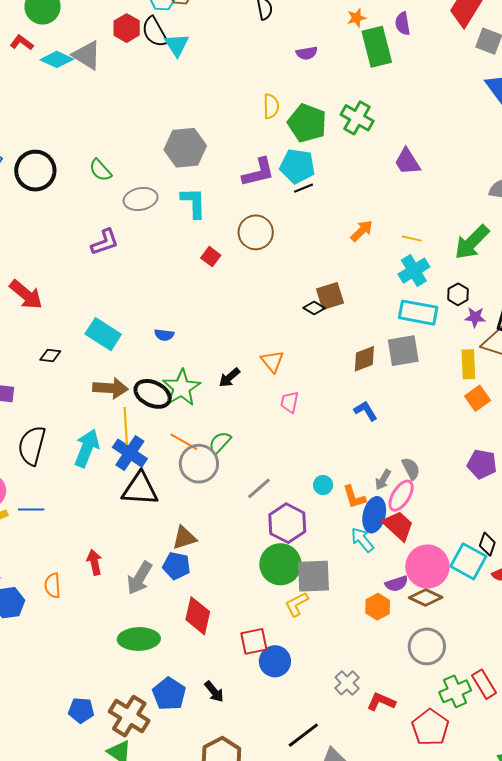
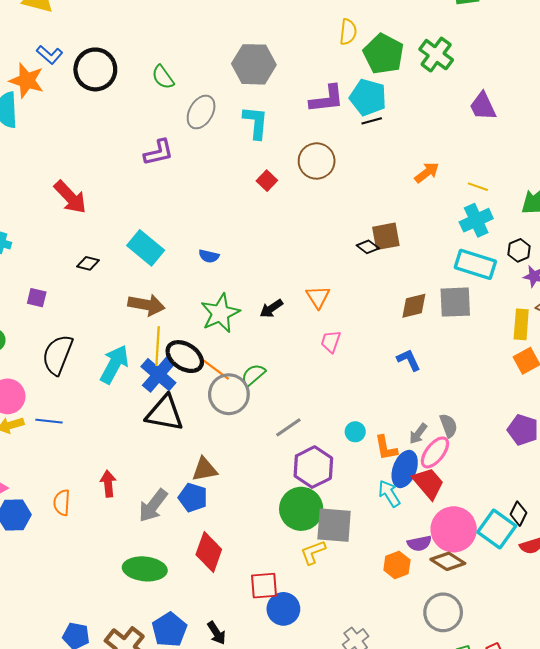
gray ellipse: (141, 199) -> (201, 112), turned -56
black ellipse: (153, 394) -> (185, 357), moved

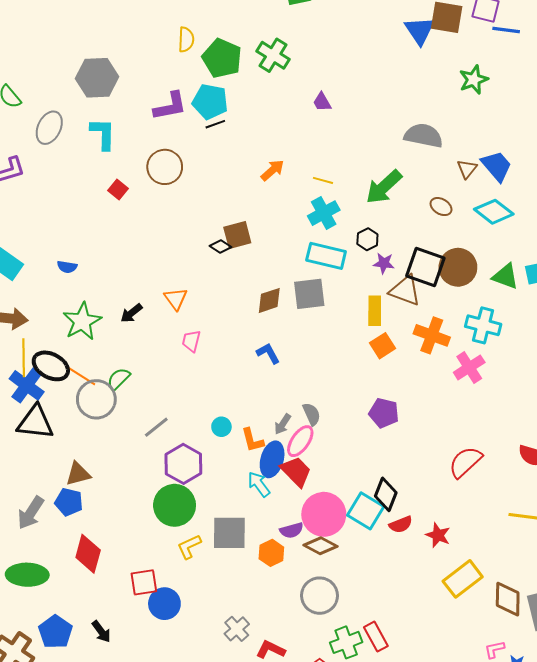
purple trapezoid: (483, 106) -> (322, 102), size x0.7
black diamond: (519, 514) -> (386, 494), size x1.4
gray square: (334, 525) -> (229, 533), moved

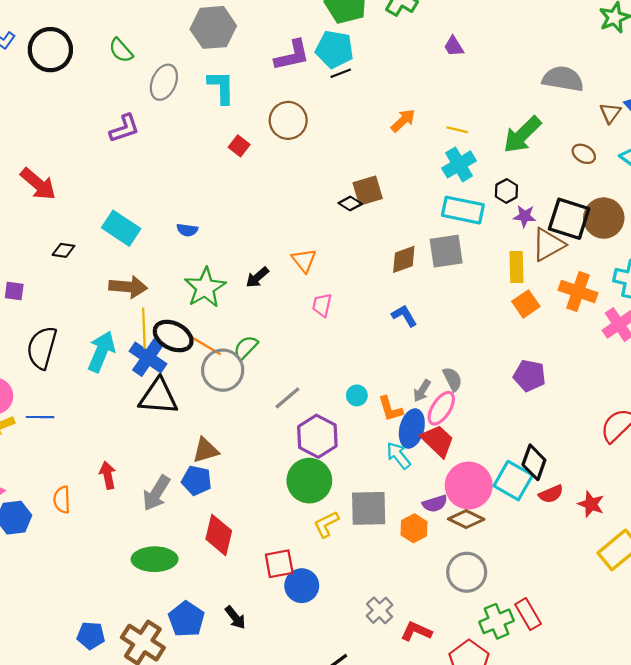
brown triangle: (405, 291) -> (548, 245), turned -48

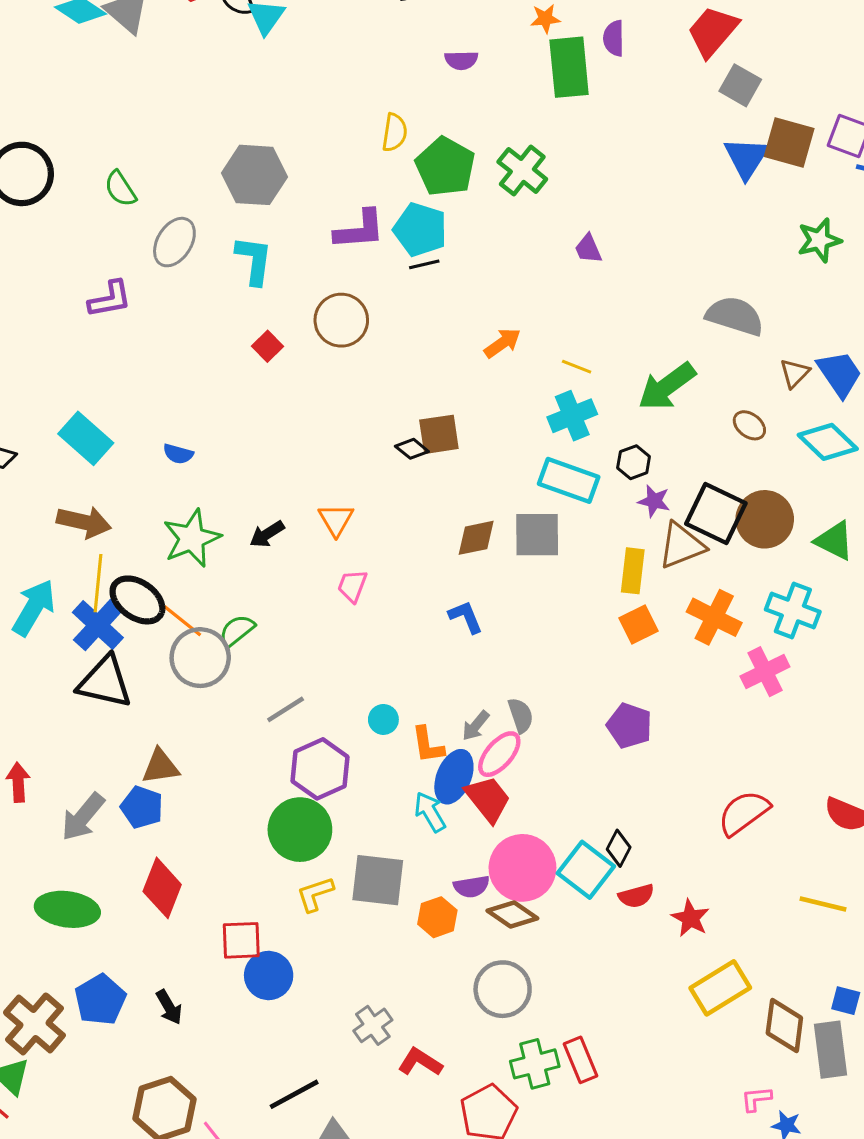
black diamond: (534, 462) -> (619, 848), size x0.7

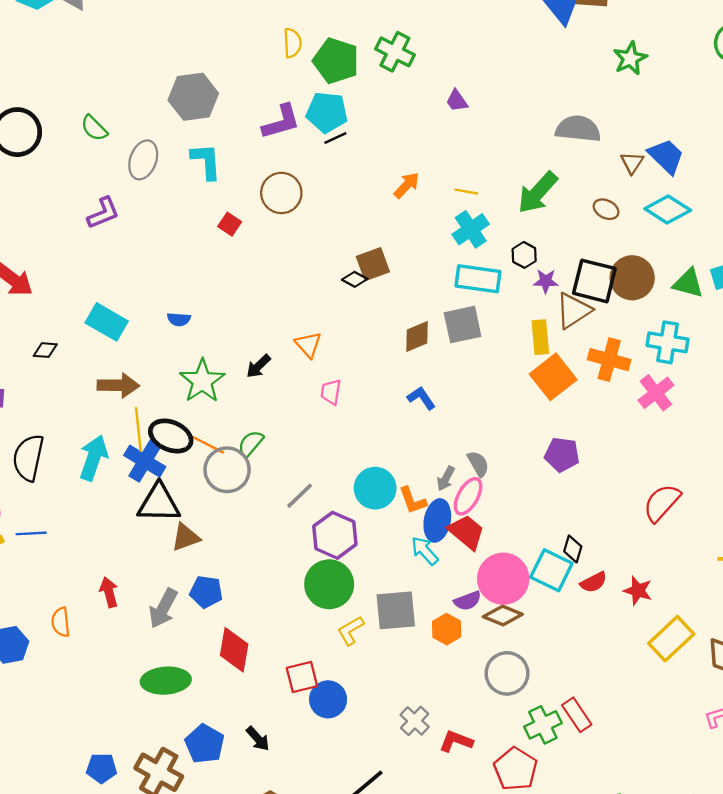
orange square: (639, 624) -> (553, 377), size x1.5
cyan circle: (383, 719) -> (375, 488), size x1.8
brown triangle: (160, 767) -> (186, 537), moved

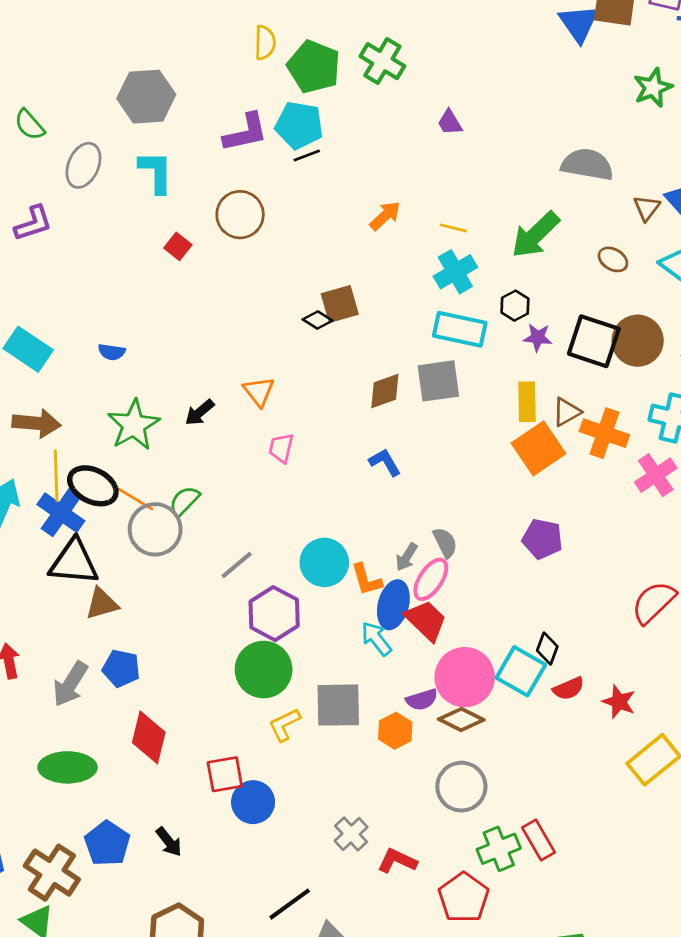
brown triangle: (573, 311) -> (567, 412), moved, size x0.7

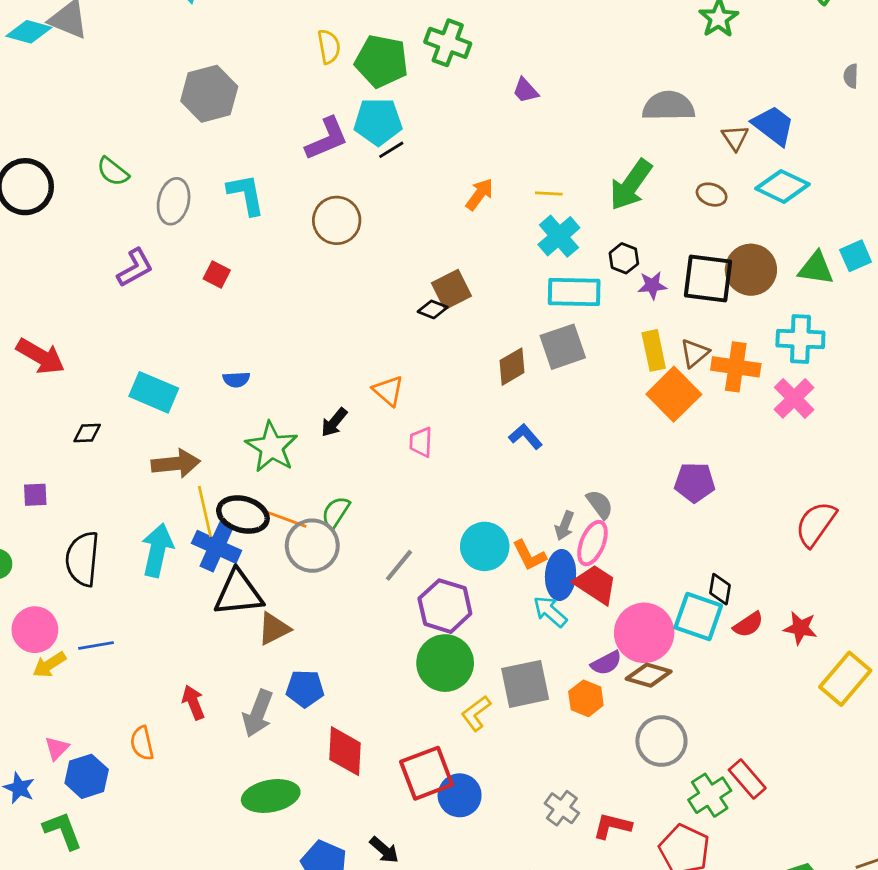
gray hexagon: (146, 97) -> (209, 94), moved
red square: (178, 246) -> (217, 274), moved
red square: (225, 774) -> (427, 773), size x1.4

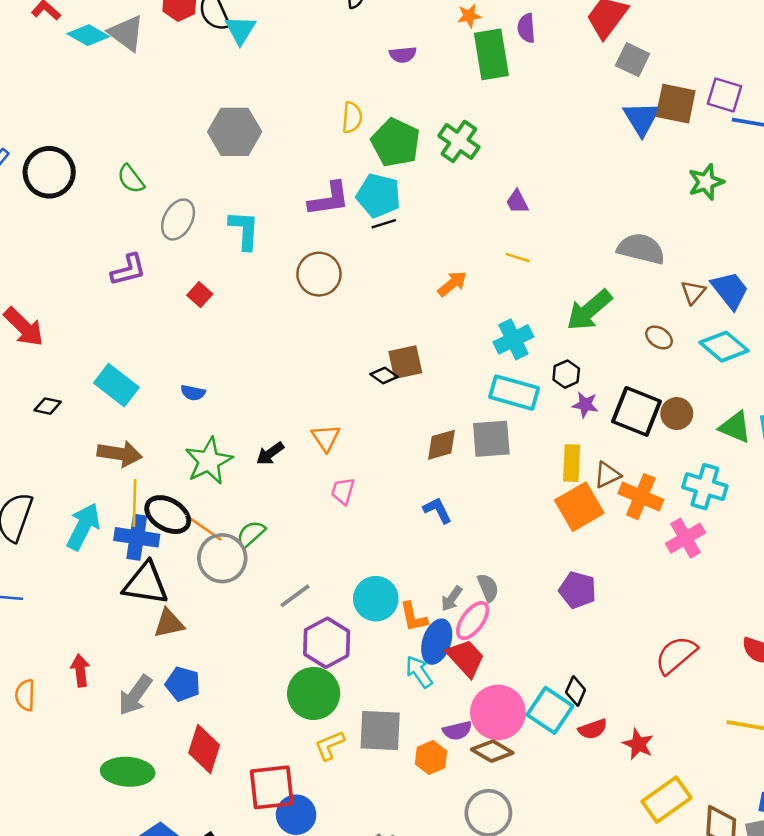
yellow line: (549, 193) -> (518, 258), moved
brown circle: (751, 270) -> (677, 414), size x0.7
blue cross: (217, 547) -> (137, 537), turned -30

